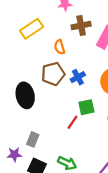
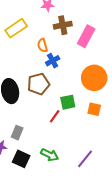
brown pentagon: (53, 74) -> (38, 84), moved
blue cross: (78, 77) -> (53, 61), moved

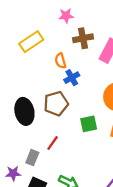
red line: (55, 116) -> (53, 143), moved

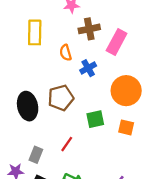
yellow rectangle: (31, 42) -> (35, 32), turned -55
blue cross: (72, 78) -> (88, 68), moved
red line: (53, 143) -> (67, 144), moved

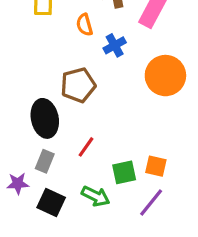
black ellipse: (28, 106) -> (45, 118), moved
green square: (95, 119) -> (124, 172), moved
orange square: (126, 127) -> (156, 166), moved

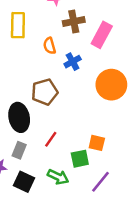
orange square: (156, 166) -> (97, 143), moved

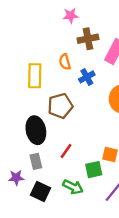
yellow rectangle: (18, 25) -> (35, 76), moved
gray rectangle: (19, 150) -> (36, 161), turned -35

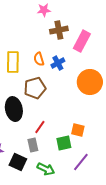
orange semicircle: (65, 62) -> (39, 59), moved
gray rectangle: (36, 161) -> (33, 145), moved
green arrow: (73, 187) -> (46, 169), moved

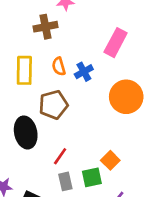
brown cross: (59, 30) -> (46, 27), moved
orange square: (78, 130) -> (110, 160), turned 32
gray rectangle: (33, 145) -> (65, 181), moved

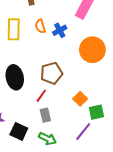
brown pentagon: (53, 105) -> (52, 73), moved
green square: (92, 177) -> (96, 112), moved

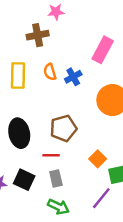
red line: (41, 96) -> (51, 155), turned 56
black square: (19, 131) -> (24, 180), moved

